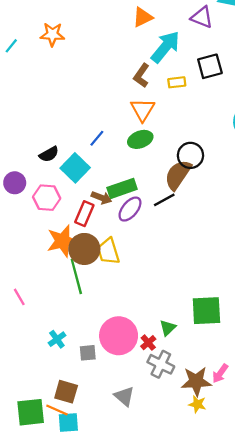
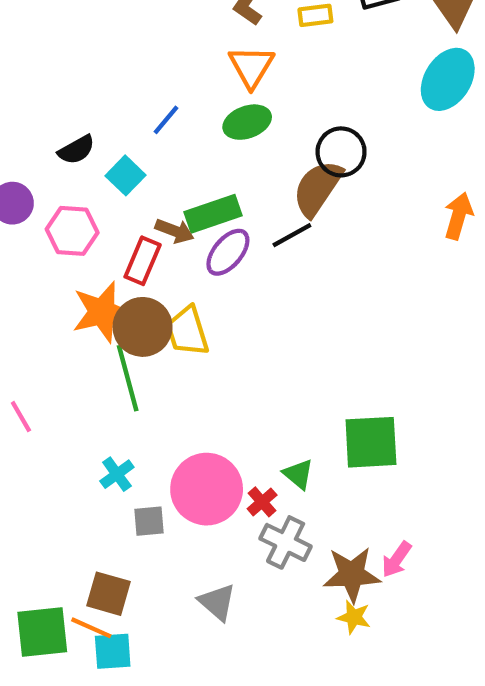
cyan square: (75, 168) -> (125, 175), size x0.7
green triangle: (168, 328) -> (298, 474), turned -36
cyan cross: (57, 339) -> (117, 474), moved

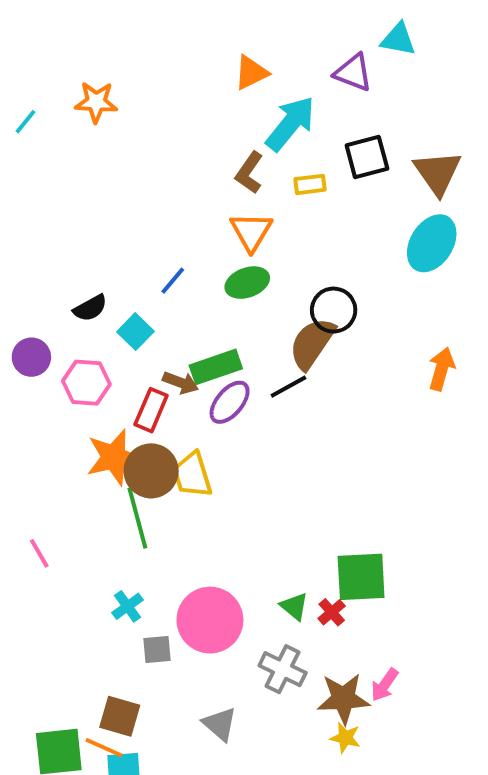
red cross: (262, 502) -> (332, 612), moved

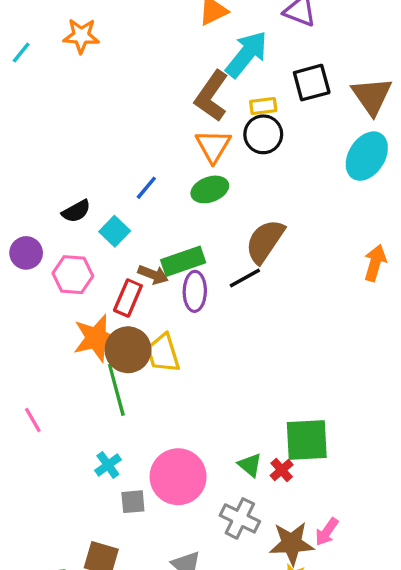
brown L-shape: (249, 173) -> (211, 96), size x1.4
black circle: (334, 310) -> (263, 134), moved
purple ellipse: (230, 402) -> (195, 291), turned -39

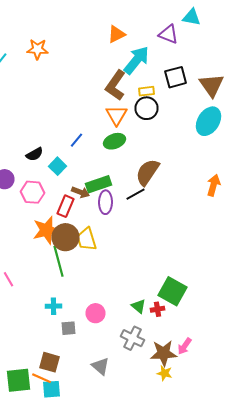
green square: (307, 440) -> (172, 291), turned 32
cyan cross: (108, 465) -> (54, 306), turned 35
red cross: (282, 470) -> (158, 309), turned 32
pink circle: (178, 477) -> (96, 313), size x0.6

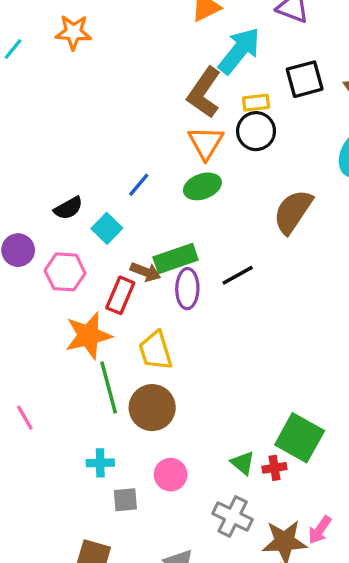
brown semicircle: (148, 172) -> (293, 212), moved
brown circle: (66, 237) -> (152, 408), moved

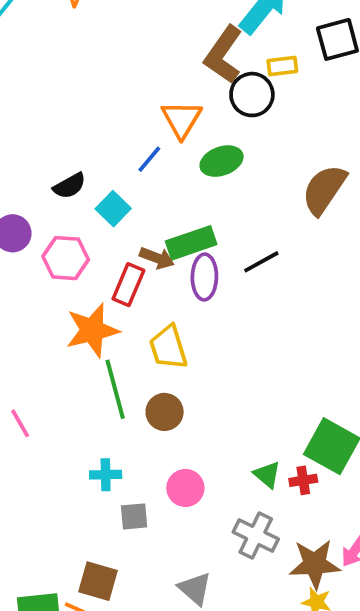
black circle: (256, 131) -> (252, 95), moved
orange triangle: (206, 143) -> (182, 119), moved
brown circle: (152, 408) -> (165, 412), size x0.7

